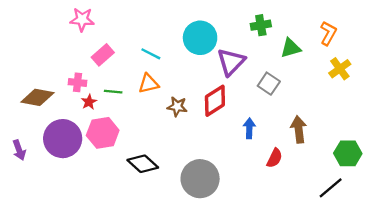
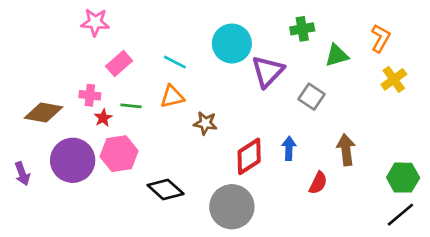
red diamond: (215, 101) -> (249, 156), moved
black line: (331, 188) -> (400, 215), moved

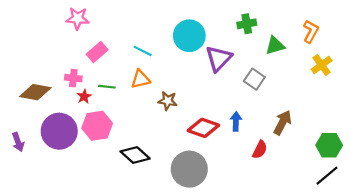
brown arrow: (346, 150) -> (283, 122), turned 35
red diamond: (249, 156) -> (203, 128), turned 52

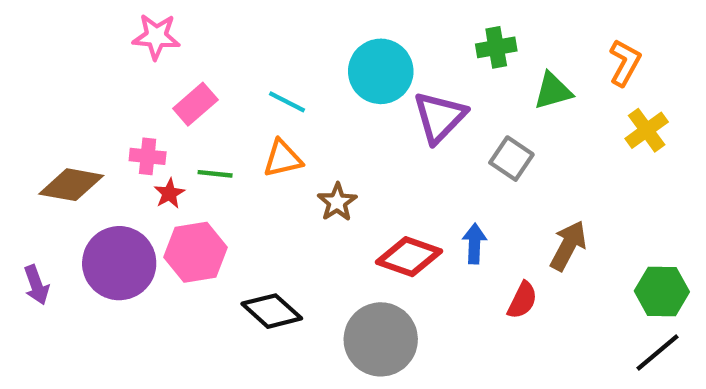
brown star: (168, 101) -> (337, 202), turned 30

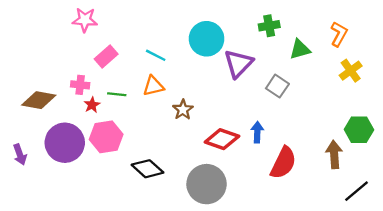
brown arrow: (568, 246) -> (334, 155), moved, turned -32
green hexagon: (662, 291) -> (359, 130), moved
red semicircle: (522, 300) -> (283, 163), size x1.6

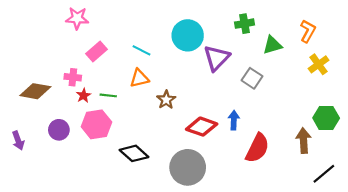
green line: (117, 94) -> (108, 95), moved
purple circle: (65, 143) -> (59, 130), size x0.6

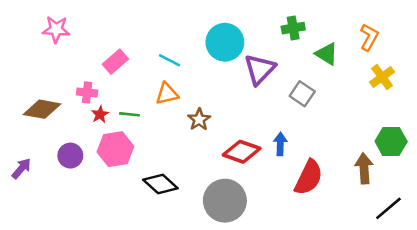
pink star: (77, 18) -> (56, 29), moved
green triangle: (272, 45) -> (327, 54), turned 48
purple arrow: (18, 141) -> (21, 168), turned -120

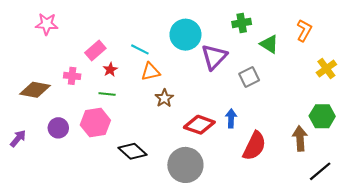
yellow cross: (382, 77) -> (326, 69), moved
orange triangle: (167, 94) -> (151, 72), moved
gray square: (302, 94) -> (249, 77), turned 30
red star: (100, 114) -> (110, 70), moved

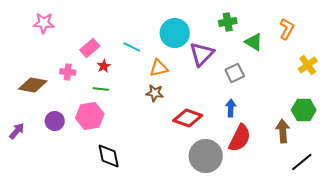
orange triangle: (151, 72) -> (159, 68), moved
brown star: (164, 98) -> (155, 93), turned -30
blue arrow: (231, 118) -> (231, 108), moved
black diamond: (132, 151) -> (109, 156), moved, turned 36
gray circle: (185, 165) -> (206, 156), moved

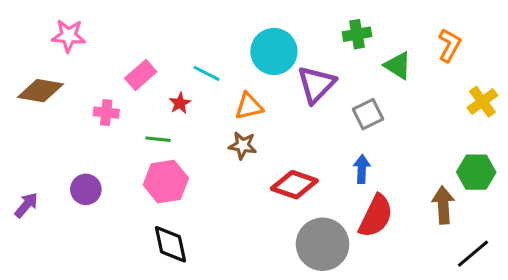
red star: (104, 66) -> (180, 103), moved
brown diamond: (33, 85) -> (40, 91), moved
pink hexagon: (90, 116) -> (166, 182), moved

